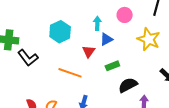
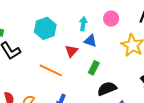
blue triangle: (106, 39) -> (90, 41), turned 40
green rectangle: (112, 66) -> (94, 68), turned -48

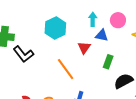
pink circle: (111, 19) -> (118, 20), moved
orange line: (51, 70) -> (66, 69), turned 35

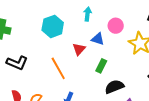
cyan arrow: (93, 19) -> (88, 14), moved
black L-shape: (23, 54) -> (17, 63), moved, turned -35

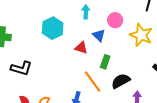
blue triangle: (98, 39) -> (99, 35), turned 32
red triangle: (79, 49) -> (81, 48), turned -48
orange line: (58, 68) -> (93, 82), moved

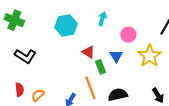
blue triangle: (99, 35) -> (116, 56), moved
green rectangle: (105, 62) -> (100, 67), moved, turned -56

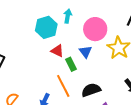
cyan hexagon: (66, 26) -> (46, 27), moved
pink circle: (128, 35) -> (95, 29), size x1.5

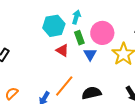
green rectangle: (71, 64) -> (79, 38), moved
orange line: (63, 86) -> (64, 86), turned 60

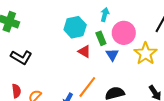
cyan arrow: (76, 17) -> (105, 15), moved

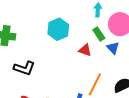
cyan hexagon: (75, 27) -> (58, 29), moved

